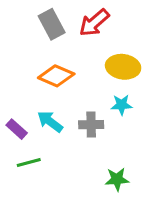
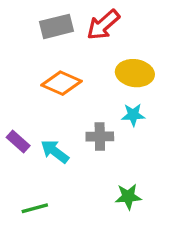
gray rectangle: (52, 24) -> (56, 26), turned -76
cyan arrow: (50, 122) -> (55, 152), moved
green line: (29, 163) -> (35, 208), moved

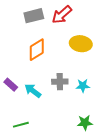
orange diamond: (61, 83) -> (37, 50), turned -55
cyan star: (133, 115) -> (83, 86), moved
green star: (128, 197) -> (85, 123), moved

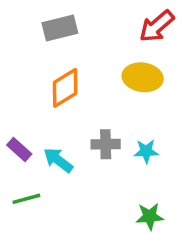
red arrow: (62, 15) -> (157, 26), moved
green line: (21, 125) -> (26, 199), moved

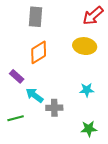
gray rectangle: (60, 28) -> (35, 17), turned -72
gray cross: (106, 144) -> (54, 108), moved
purple rectangle: (19, 150) -> (17, 76), moved

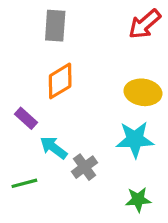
yellow ellipse: (85, 46) -> (143, 92), moved
cyan star: (87, 90) -> (135, 139), size x1.6
gray cross: (54, 108) -> (84, 167), turned -35

